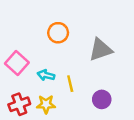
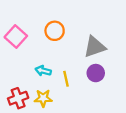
pink square: (17, 63) -> (16, 37), moved
purple circle: (102, 99) -> (96, 73), moved

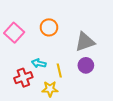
red cross: (18, 98) -> (23, 78), moved
yellow star: (43, 98) -> (50, 89), moved

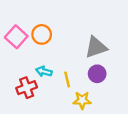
orange circle: (49, 27) -> (42, 34), moved
yellow star: (50, 89) -> (82, 100), moved

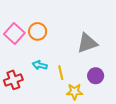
purple circle: (97, 74) -> (96, 76), moved
red cross: (27, 88) -> (13, 80), moved

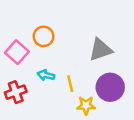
pink square: (14, 34) -> (17, 52), moved
purple circle: (96, 76) -> (110, 87), size x1.5

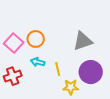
orange circle: (44, 36) -> (36, 39), moved

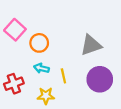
pink square: (14, 43) -> (15, 30), moved
yellow star: (71, 87) -> (46, 96), moved

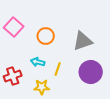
orange circle: (39, 43) -> (46, 36), moved
yellow line: (63, 76) -> (58, 69), turned 32

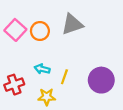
orange circle: (46, 36) -> (40, 31), moved
gray triangle: (83, 41) -> (72, 24), moved

